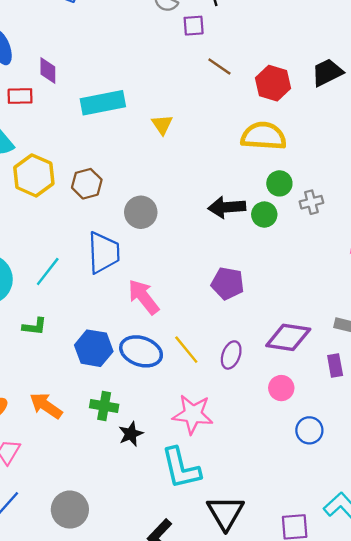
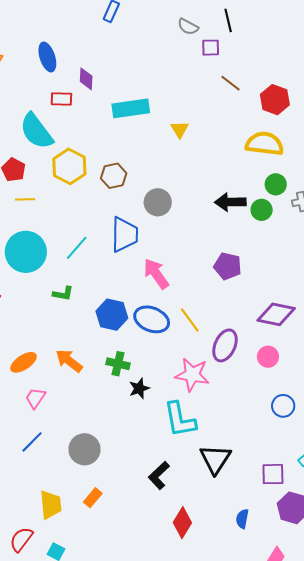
purple ellipse: (231, 355) -> (225, 345), moved, size x1.4
blue circle: (309, 430) -> (283, 406), moved

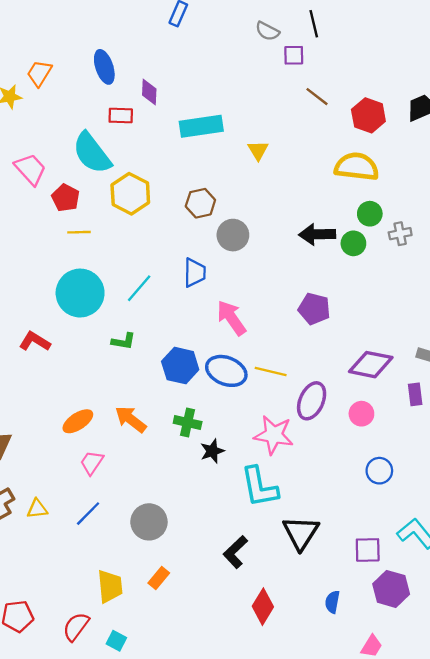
brown hexagon: (114, 176) -> (200, 203), moved
blue trapezoid: (125, 235) -> (195, 273), size x0.7
yellow line: (190, 320) -> (271, 371), turned -40

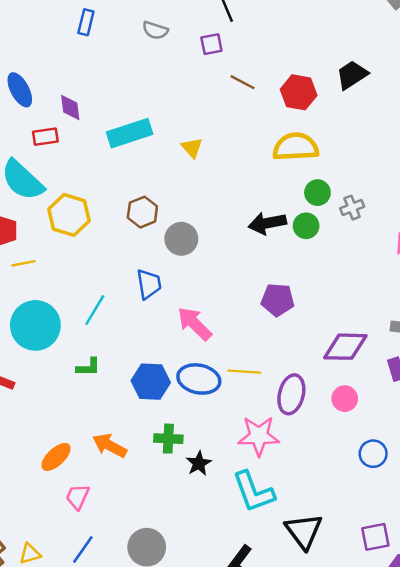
gray semicircle: (267, 31) -> (155, 30), moved

